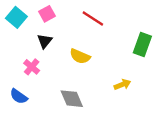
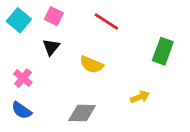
pink square: (47, 14) -> (54, 16), turned -35
pink cross: (32, 67) -> (23, 78), moved
gray diamond: (72, 99) -> (82, 113), turned -65

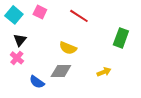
black triangle: (51, 47) -> (20, 40), moved
blue semicircle: (22, 110) -> (37, 82), moved
gray diamond: (82, 113) -> (61, 71), moved

